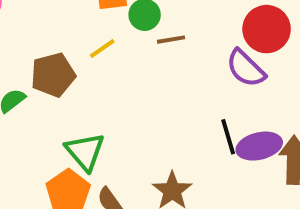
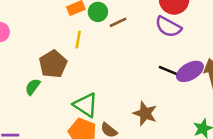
yellow line: (102, 48) -> (78, 40), turned -30
black line: (228, 137) -> (170, 71), turned -35

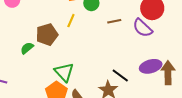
brown line: (118, 22) -> (114, 21), moved
black line: (170, 71) -> (120, 75), moved

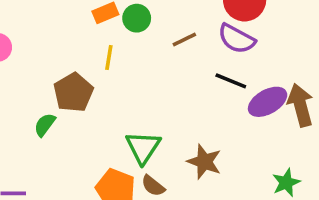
green triangle: (64, 72) -> (143, 147), moved, turned 30
black line: (120, 75) -> (231, 81), moved

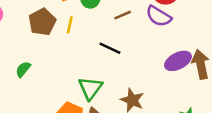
black line: (231, 81) -> (110, 48), moved
brown pentagon: (73, 92) -> (42, 22), moved

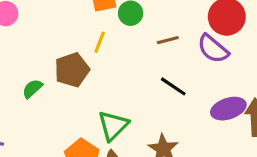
brown pentagon: (42, 22) -> (72, 70), moved
black line: (110, 48) -> (173, 86), moved

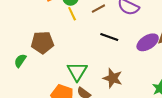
yellow line: (100, 42) -> (72, 14), moved, turned -32
brown pentagon: (72, 70) -> (42, 43), turned 30

